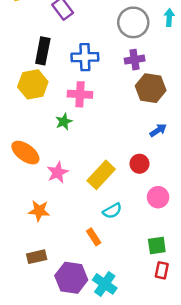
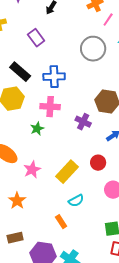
black rectangle: (43, 51) -> (20, 72), turned -60
purple cross: (135, 60) -> (83, 122), moved, turned 35
orange star: (39, 211) -> (17, 201), turned 30

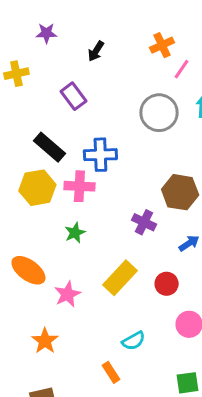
pink cross: (50, 107) -> (79, 186), moved
yellow rectangle: (67, 172) -> (120, 278), moved

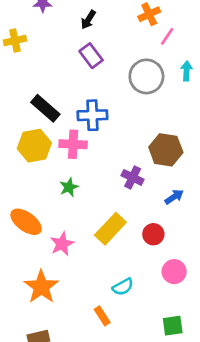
purple rectangle: (73, 96) -> (91, 56), moved
orange star: (45, 341) -> (41, 287), size x1.4

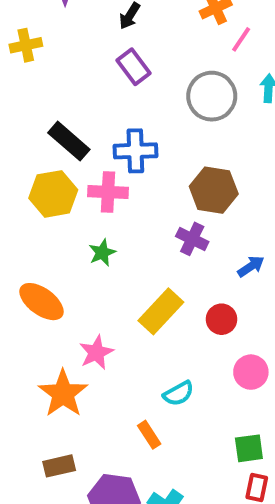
brown hexagon: (166, 150) -> (214, 190), moved
pink star: (62, 244) -> (96, 352), moved

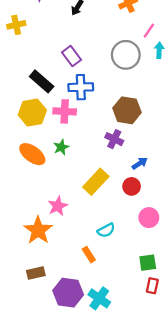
pink line: (241, 39) -> (149, 31), moved
purple rectangle: (133, 67) -> (72, 56), moved
blue arrow: (251, 266) -> (140, 163), moved
orange ellipse: (41, 302) -> (32, 154), moved

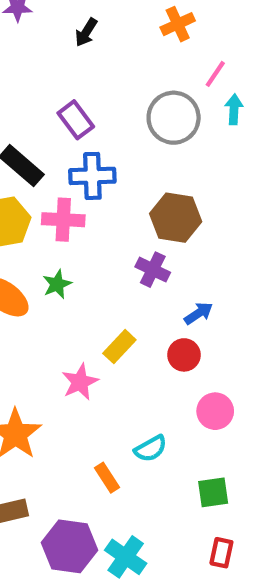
yellow rectangle: (96, 182) -> (119, 347), size x0.7
pink star: (58, 206) -> (80, 382), moved
cyan semicircle: (106, 230) -> (151, 449), moved
red rectangle: (152, 286) -> (221, 553), moved

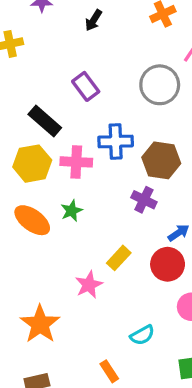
blue cross: (92, 176) -> (116, 141), moved
red circle: (184, 355) -> (168, 264), size x1.4
orange rectangle: (107, 478) -> (109, 371), moved

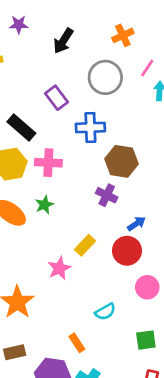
black arrow: (94, 20) -> (63, 41), size x1.4
gray circle: (160, 85) -> (105, 77), moved
blue cross: (116, 141) -> (90, 128), moved

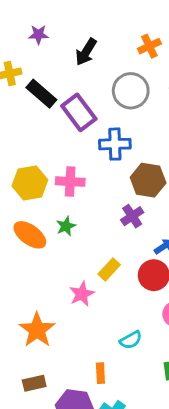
purple rectangle: (57, 98) -> (79, 112), size x1.4
black rectangle: (21, 128) -> (41, 94), moved
purple cross: (107, 195) -> (132, 216), turned 30
orange rectangle: (77, 343) -> (100, 373), turned 30

